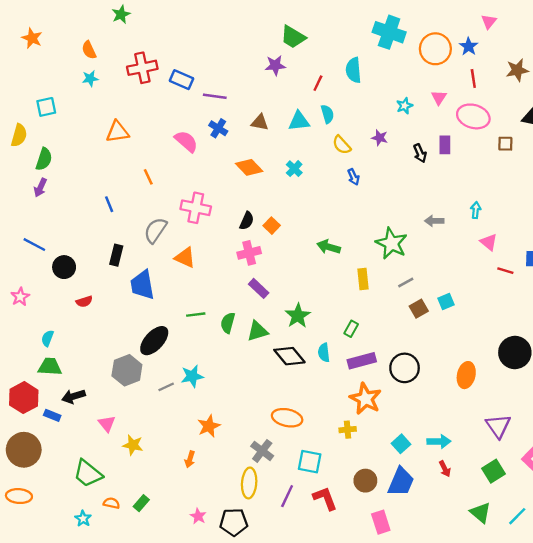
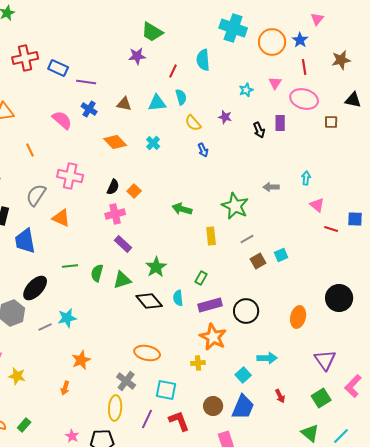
cyan arrow: (439, 441) -> (267, 358), moved

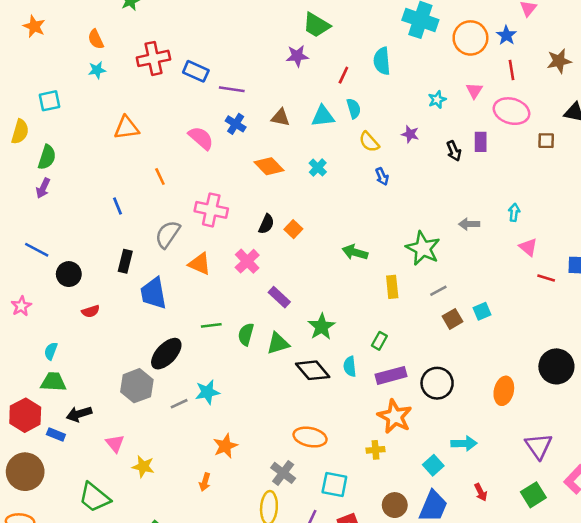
pink cross: (115, 214) -> (247, 261), moved, turned -30

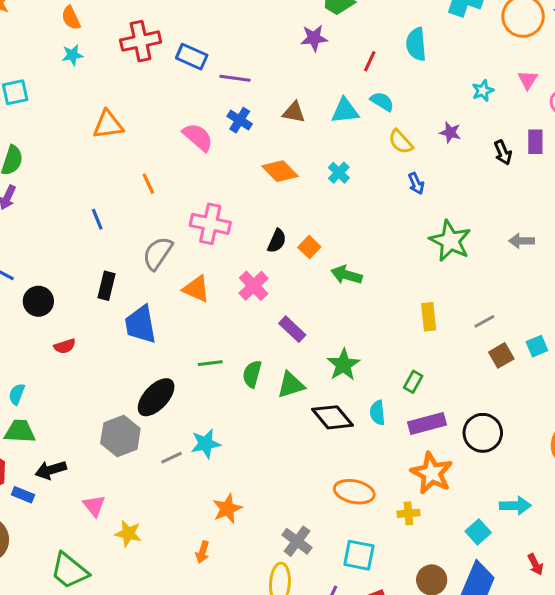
cyan semicircle: (354, 109) -> (382, 101), turned -42
green star: (423, 248) -> (450, 241), moved
green arrow: (355, 252) -> (347, 275), moved
orange ellipse: (310, 437) -> (354, 492), moved

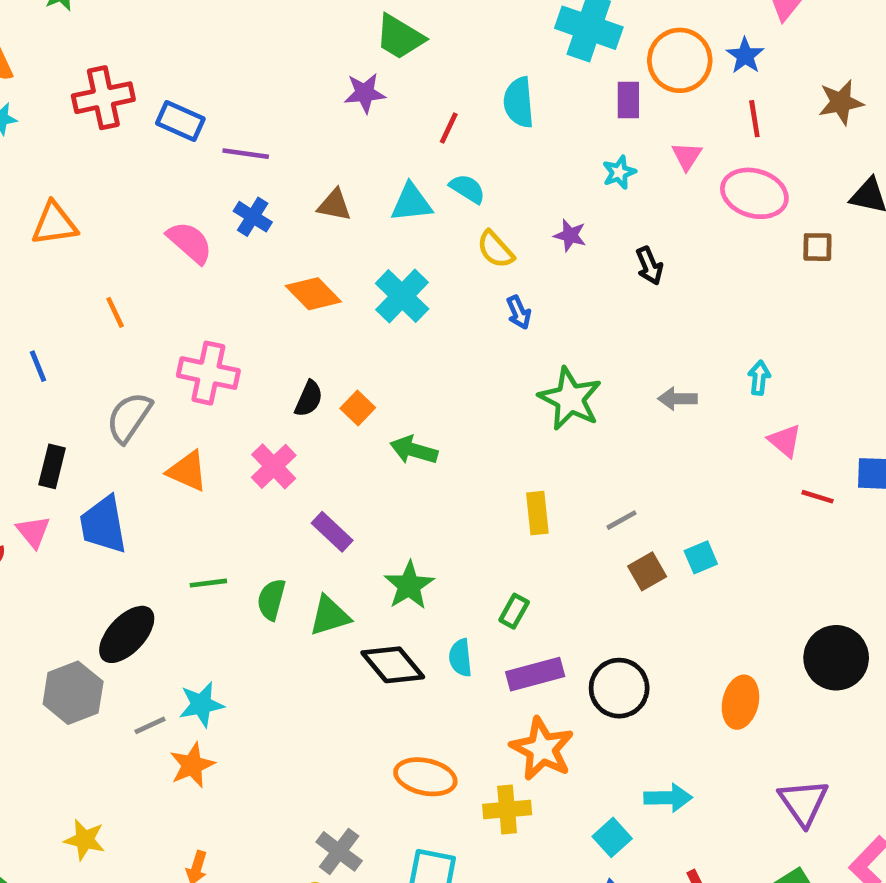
purple rectangle: (535, 142) -> (628, 100), moved
cyan cross: (339, 173) -> (402, 296), size x1.6
pink triangle: (94, 506) -> (33, 532), moved
orange star: (227, 509) -> (192, 765), moved
yellow cross: (408, 513) -> (507, 809), size x1.4

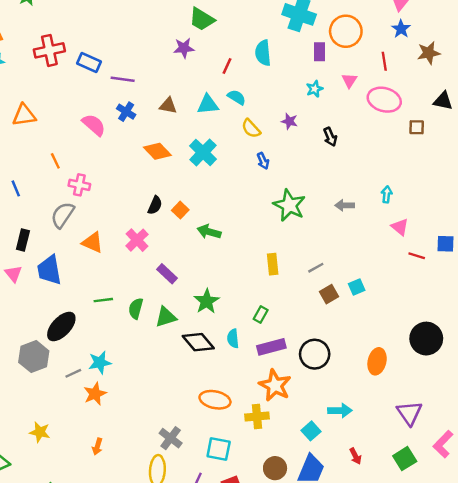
blue star: (745, 56) -> (401, 29), moved
pink cross: (208, 373) -> (79, 185), moved, size x0.7

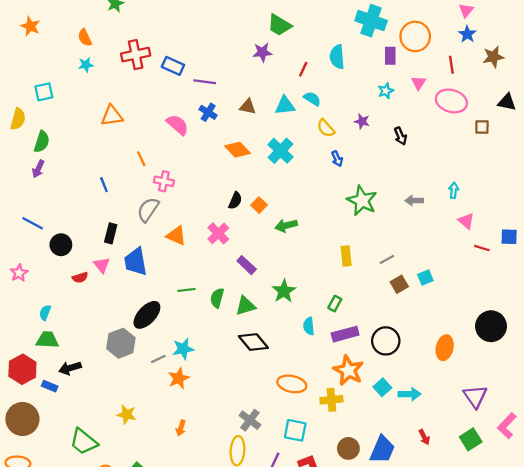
green arrow: (209, 232) -> (286, 225), turned -30
black diamond: (198, 342) -> (253, 342), moved
cyan square: (311, 431) -> (382, 387), moved

